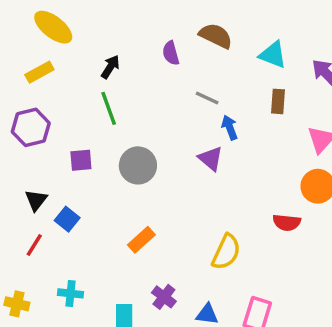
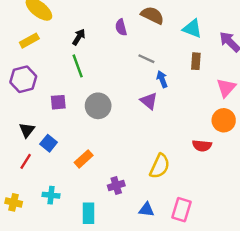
orange rectangle: (141, 240) -> (84, 159), moved
purple cross: (164, 297) -> (116, 185), moved, turned 35

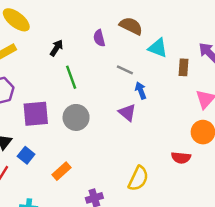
cyan triangle: (192, 29) -> (158, 48), moved
brown rectangle: (196, 61) -> (183, 67), moved
green line: (78, 66) -> (71, 77), moved
purple square: (58, 102) -> (36, 114), size x1.6

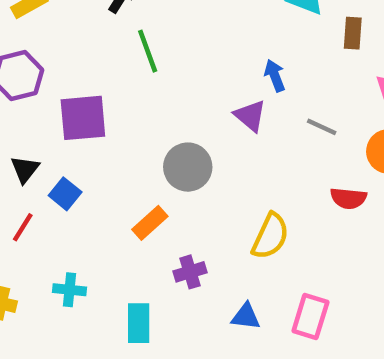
gray line: (125, 70) -> (322, 127), moved
gray circle: (76, 117) -> (188, 167), moved
orange rectangle: (61, 171) -> (150, 223), moved

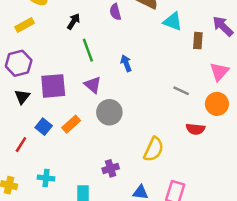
blue arrow: (275, 76) -> (126, 63), moved
purple triangle: (250, 116) -> (93, 85), moved
black triangle: (25, 169) -> (22, 97), moved
orange rectangle: (150, 223) -> (71, 124), moved

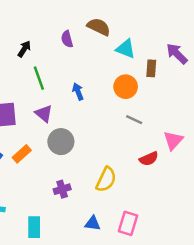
pink triangle: (219, 72) -> (173, 140), moved
orange circle: (217, 104) -> (126, 87), moved
red semicircle: (195, 129) -> (149, 159), turned -30
purple cross: (111, 168) -> (62, 189), moved

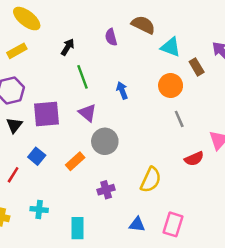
brown rectangle: (151, 68) -> (197, 67), turned -35
gray line: (134, 120) -> (179, 119), turned 42
orange rectangle: (22, 154) -> (75, 161), moved

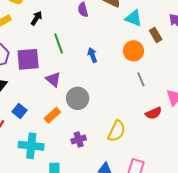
black arrow: (68, 47) -> (36, 18), moved
purple triangle: (87, 113) -> (53, 79), moved
purple square: (47, 114) -> (28, 59), moved
cyan cross: (39, 210) -> (31, 146), moved, size x1.6

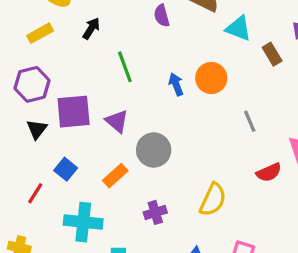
orange circle: (133, 51) -> (211, 78), moved
purple square: (28, 59) -> (74, 112), moved

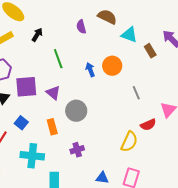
orange rectangle: (115, 176) -> (52, 127), turned -63
yellow semicircle: (213, 200) -> (129, 142), moved

